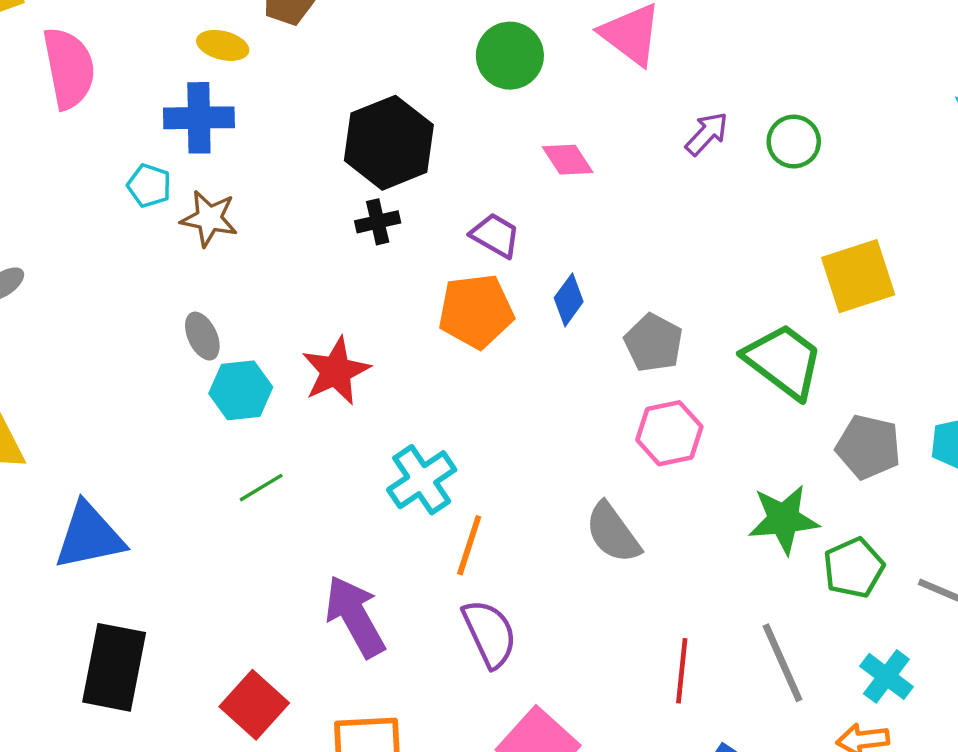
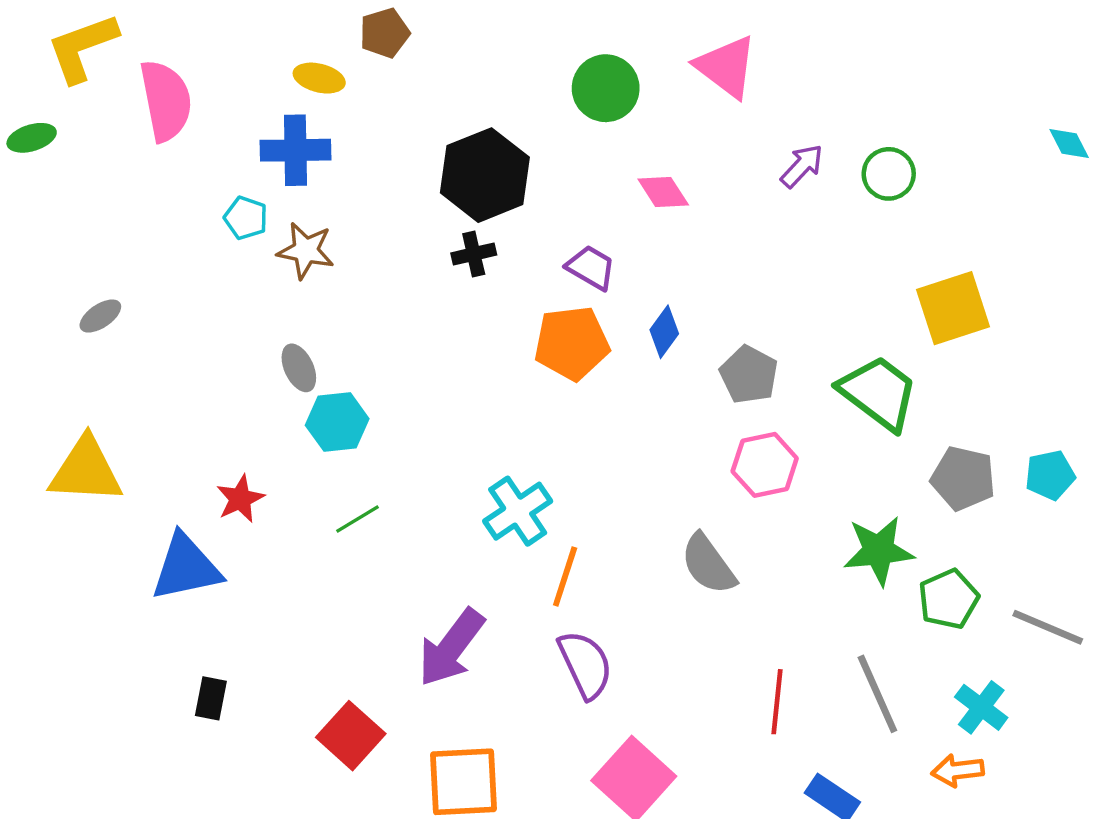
red star: (336, 371) -> (240, 499), moved, size x0.7
purple arrow: (355, 616) -> (451, 648), turned -114
black rectangle: (114, 667) -> (211, 698), size x0.5

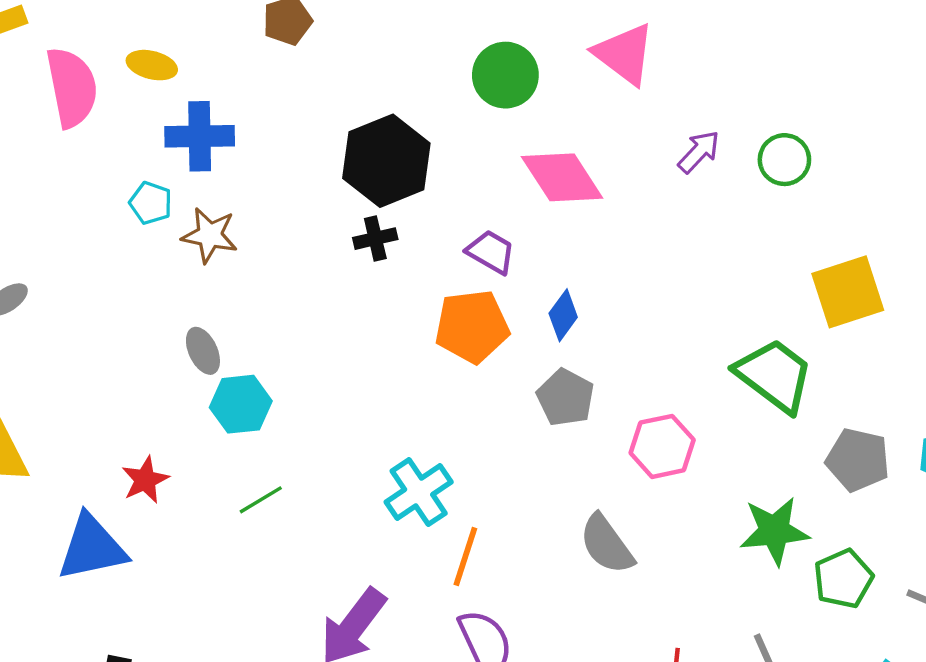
yellow ellipse: (319, 78) -> (152, 65), moved
pink diamond: (663, 192) -> (562, 177), size x1.6
gray pentagon: (749, 375) -> (565, 398), moved

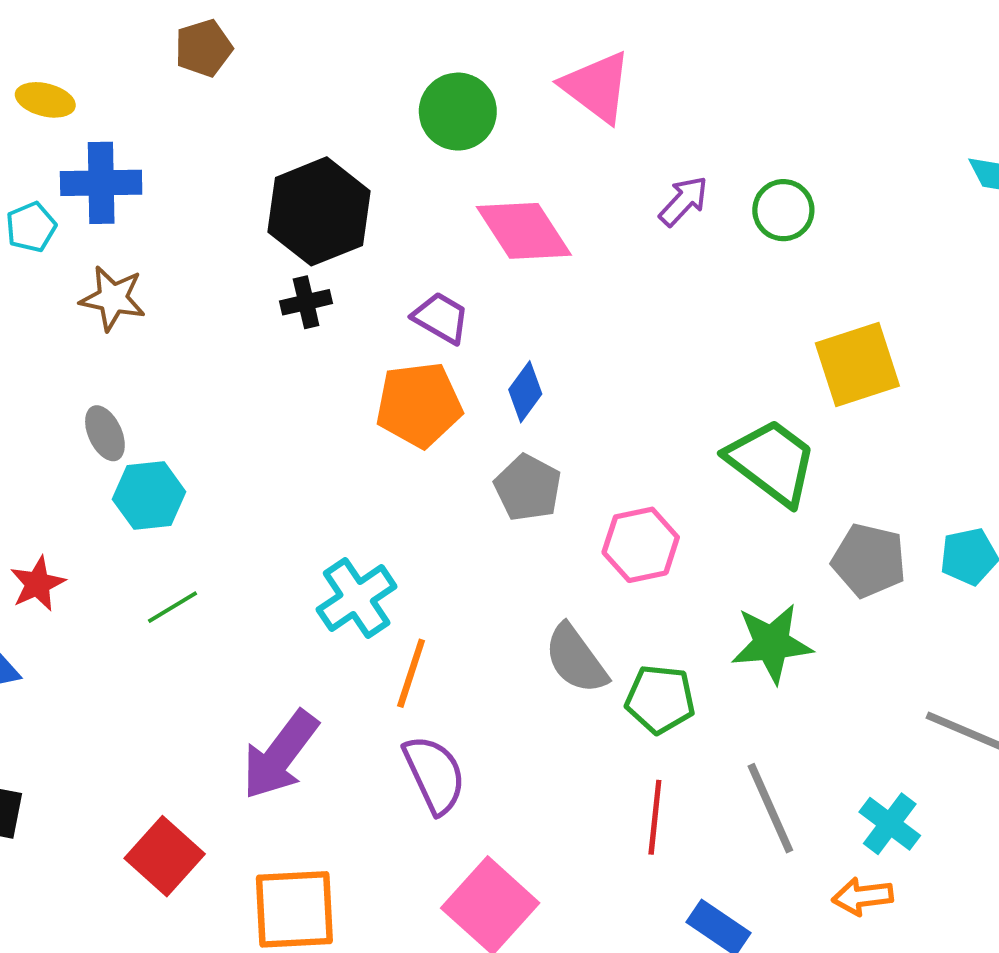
cyan pentagon: (151, 203) -> (31, 227), moved, turned 30
green pentagon: (843, 579) -> (660, 699), moved, turned 30

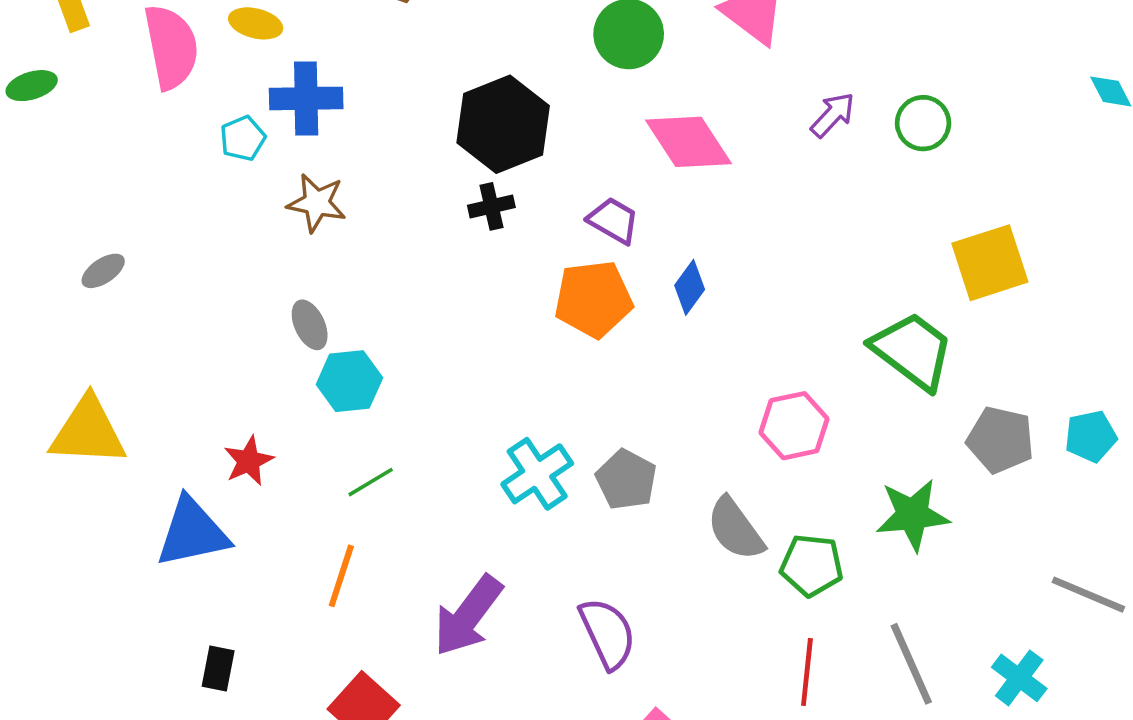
gray pentagon: (528, 488) -> (626, 480), moved
orange line: (411, 673) -> (341, 576), moved

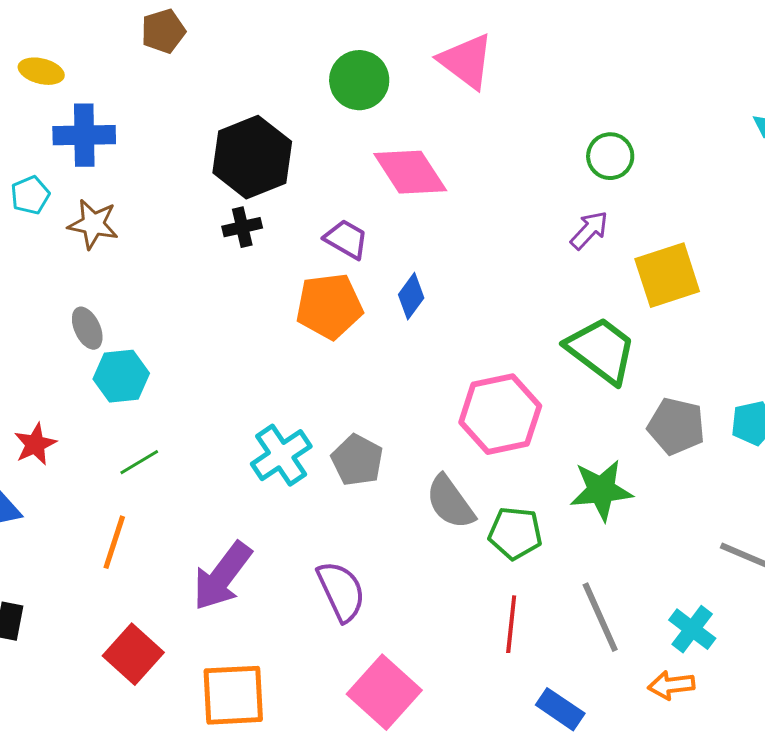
purple arrow: (833, 115) -> (589, 230), moved
cyan pentagon: (243, 138) -> (30, 195), moved
pink hexagon: (794, 426) -> (500, 414), size x1.4

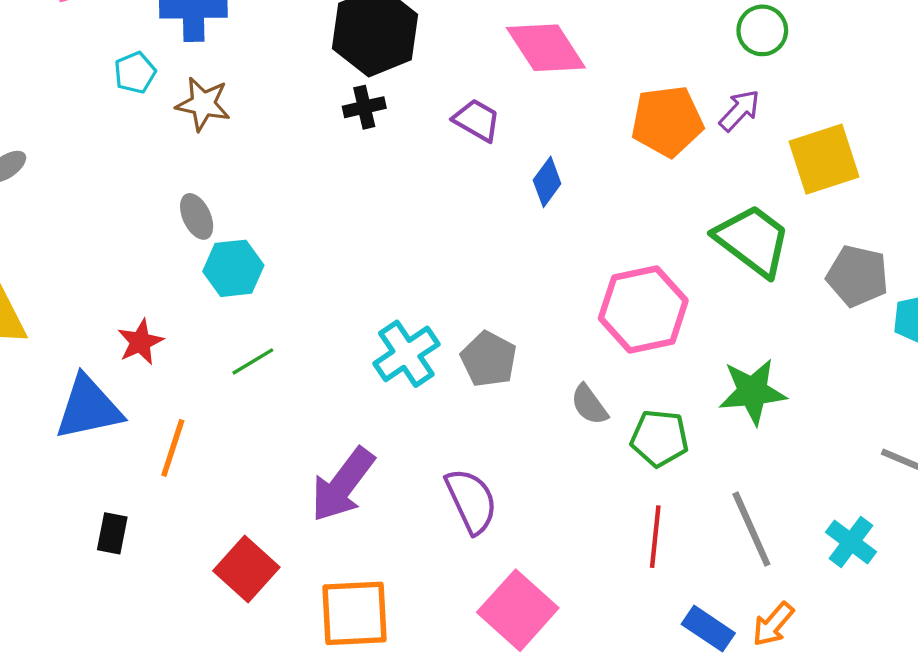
orange pentagon: (329, 306) -> (667, 121), moved
gray pentagon: (676, 426) -> (857, 276), moved
gray semicircle: (450, 502) -> (589, 405), size x0.7
orange line: (114, 542) -> (173, 448), moved
orange arrow: (671, 685) -> (773, 624), moved, turned -42

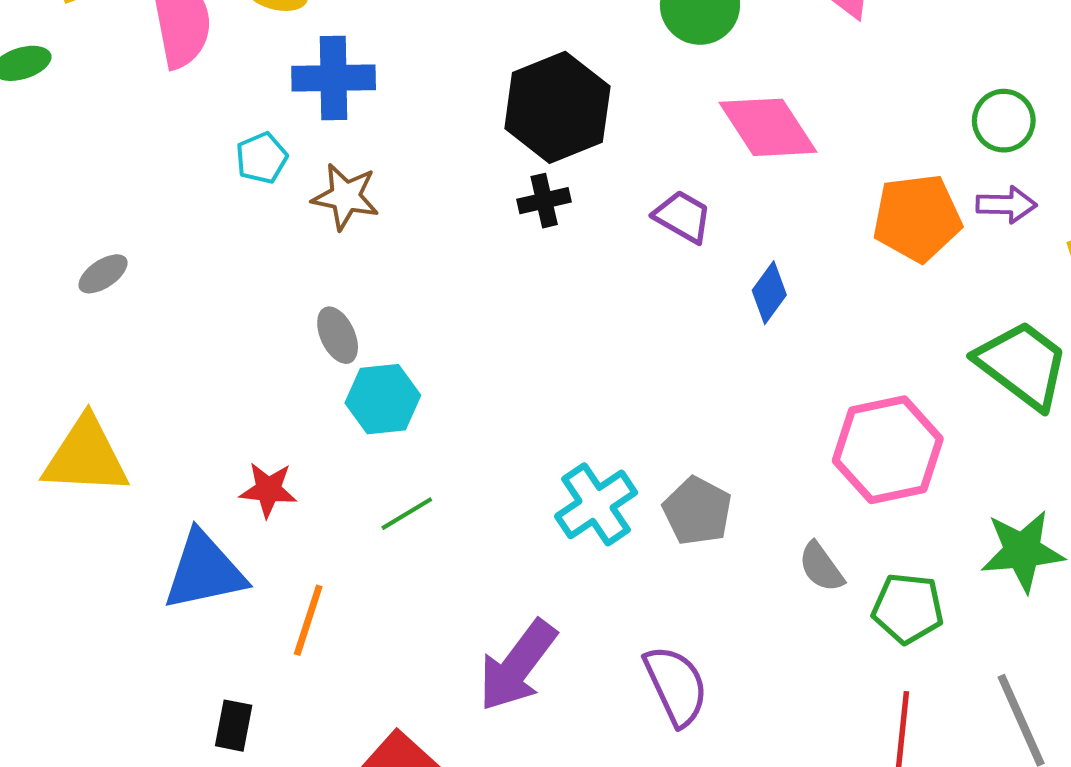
green circle: (762, 30) -> (1004, 121), moved
purple arrow: (740, 110) -> (1006, 205), turned 48
red star: (140, 342) -> (268, 490), turned 30

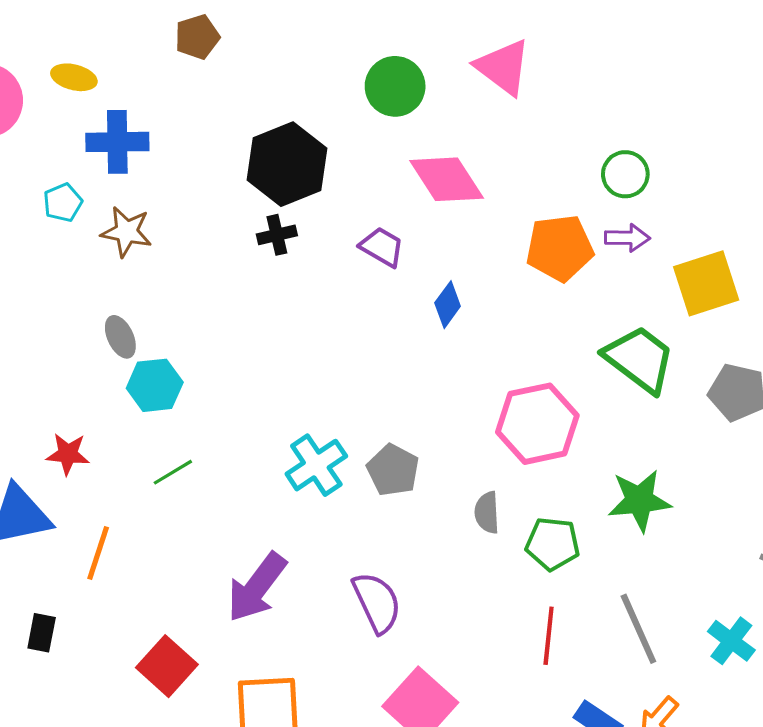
gray semicircle: (821, 567) -> (487, 513), turned 33

